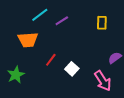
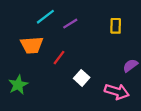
red line: (51, 60) -> (59, 58), moved
pink arrow: (103, 81) -> (117, 92), turned -40

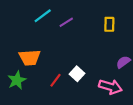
orange trapezoid: (32, 45) -> (30, 58), moved
red line: (59, 58) -> (56, 80), moved

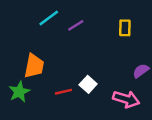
orange trapezoid: (30, 58) -> (34, 66), turned -75
red line: (56, 80) -> (63, 92), turned 40

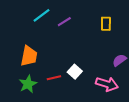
green star: (19, 92) -> (28, 84), moved

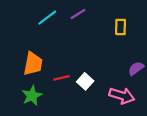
purple line: (64, 22) -> (78, 14), moved
red line: (54, 78) -> (61, 78), moved

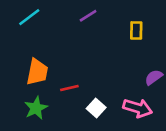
cyan line: (47, 18) -> (29, 17), moved
white square: (85, 81) -> (96, 108), moved

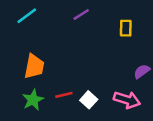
red line: (69, 88) -> (64, 95), moved

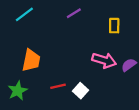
green star: (33, 100) -> (18, 91), moved
pink arrow: (127, 100) -> (104, 60), moved

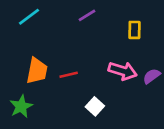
red line: (58, 86) -> (69, 75), moved

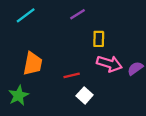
yellow rectangle: (134, 30) -> (99, 39), moved
red line: (69, 75) -> (72, 75), moved

